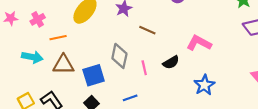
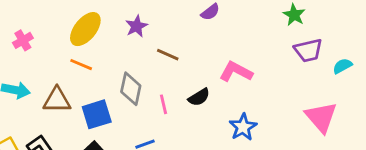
orange line: (58, 38) -> (81, 65), moved, turned 35

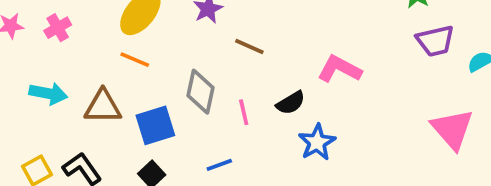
blue star: (243, 127) -> (317, 142), moved

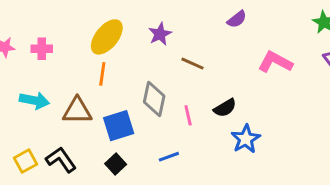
pink cross: (58, 28) -> (42, 49), turned 30
orange line: (135, 60) -> (102, 74), turned 75
pink L-shape: (340, 69) -> (275, 62), moved

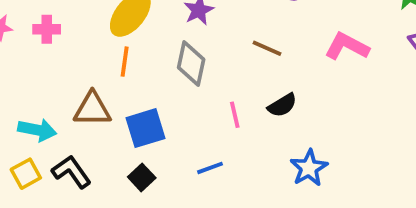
brown line: (192, 64) -> (267, 48), moved
gray diamond: (154, 99) -> (191, 63), moved
cyan arrow: (34, 100) -> (37, 130), moved
blue star: (246, 139) -> (309, 168), moved

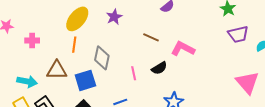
pink cross: (47, 29) -> (32, 40), moved
pink L-shape: (347, 46) -> (183, 49), moved
gray diamond: (191, 63) -> (102, 58), moved

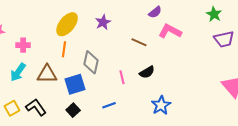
pink L-shape: (183, 49) -> (170, 31), moved
cyan arrow: (27, 81) -> (18, 72), moved, turned 114

